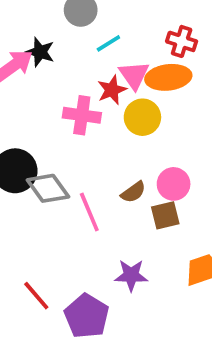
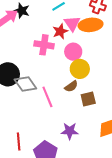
yellow circle: (142, 117) -> (80, 69), moved
pink circle: (174, 184) -> (73, 52), moved
red line: (36, 296) -> (19, 141), turned 36

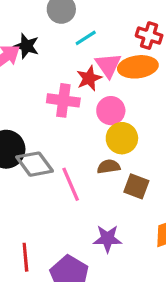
brown semicircle: (71, 86) -> (109, 167), turned -152
brown square: (88, 99) -> (136, 186), turned 35

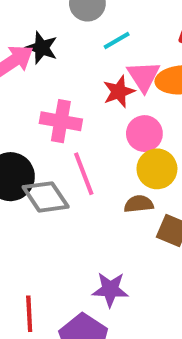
pink cross: (63, 100) -> (61, 121), moved
pink line: (71, 184) -> (84, 174), moved
purple star: (107, 239) -> (110, 289), moved

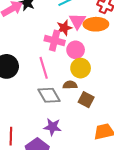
pink cross: (61, 121) -> (55, 41), moved
gray diamond: (46, 197) -> (49, 95), moved

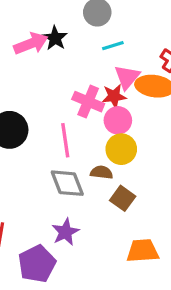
red star: (64, 28) -> (114, 96), moved
purple star: (52, 127) -> (65, 232), turned 30

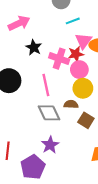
black star: (55, 38) -> (34, 47), moved

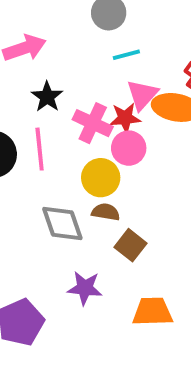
pink line: (46, 85) -> (40, 149), moved
yellow circle: (83, 88) -> (101, 178), moved
purple star: (50, 145) -> (85, 288), moved, turned 30

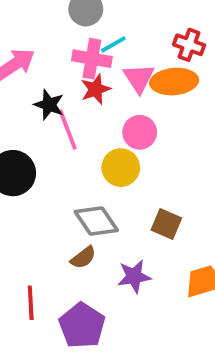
red star: (125, 118) -> (96, 89), moved
pink cross: (93, 123) -> (92, 59), moved
pink line: (40, 149) -> (68, 130), moved
brown semicircle: (106, 212) -> (83, 257), moved, turned 148

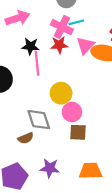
black star: (49, 105) -> (30, 46), turned -30
pink circle: (140, 132) -> (72, 112), moved
brown square: (166, 224) -> (78, 132), turned -36
purple star: (134, 276) -> (50, 168), moved

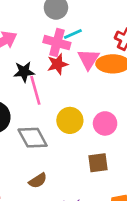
pink circle: (72, 112) -> (105, 123), moved
gray diamond: (39, 120) -> (33, 138), moved

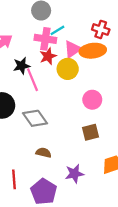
pink triangle: (88, 59) -> (73, 49), turned 30
yellow circle: (70, 120) -> (68, 69), moved
brown semicircle: (38, 181) -> (43, 153), turned -128

